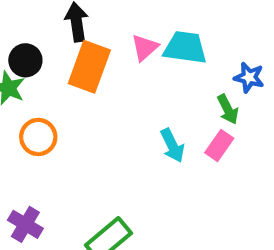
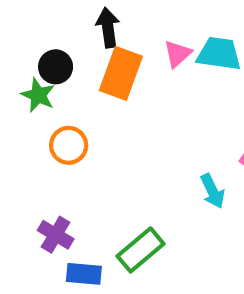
cyan arrow: (172, 146) -> (212, 191), moved

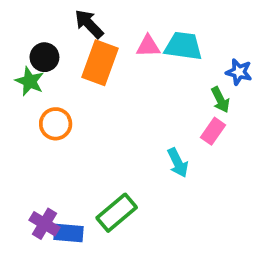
black arrow: (108, 28) -> (89, 24), turned -36
pink triangle: (178, 54) -> (148, 46), turned 40
purple cross: (56, 235) -> (44, 224), moved

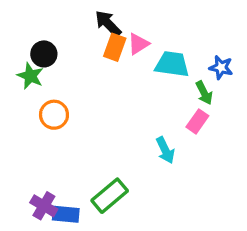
black arrow: (89, 24) -> (108, 24), moved
pink triangle: (148, 46) -> (138, 44), turned -30
cyan trapezoid: (183, 46) -> (172, 64), moved
orange rectangle: (100, 63) -> (115, 47), moved, size x0.7

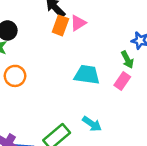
cyan trapezoid: (172, 64) -> (87, 75), moved
cyan arrow: (165, 150) -> (92, 124), moved, turned -30

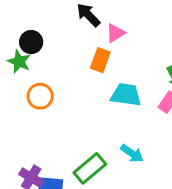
orange rectangle: (60, 25) -> (100, 60), moved

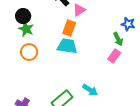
green star: (19, 62) -> (26, 29), moved
cyan trapezoid: (126, 95) -> (67, 46), moved

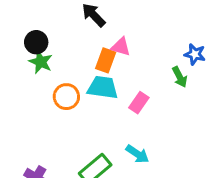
pink triangle: (79, 10) -> (121, 47), moved, turned 48
orange circle: (29, 52) -> (66, 97), moved
pink rectangle: (114, 56) -> (139, 103), moved

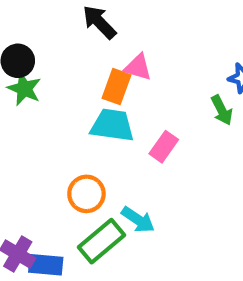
orange circle: (66, 97) -> (86, 194), moved
cyan arrow: (137, 154) -> (138, 220), moved

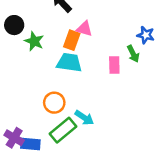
green star: (24, 89) -> (34, 41), moved
pink rectangle: (164, 147) -> (114, 65), moved, turned -36

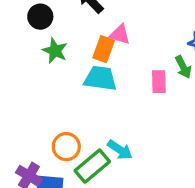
black circle: (14, 25) -> (40, 17), moved
orange circle: (54, 103) -> (66, 147), moved

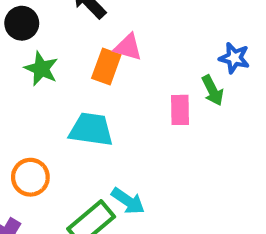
cyan trapezoid: (100, 78) -> (91, 129), moved
orange circle: (66, 147) -> (30, 177), moved

